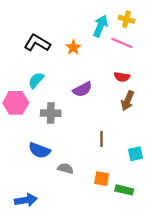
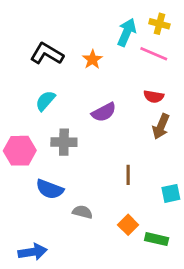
pink hexagon: (16, 103) -> (20, 151), moved
orange square: (102, 179) -> (128, 225), turned 35

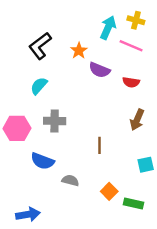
black L-shape: (47, 54) -> (40, 46), turned -68
purple semicircle: (104, 112) -> (100, 70), moved, turned 50
brown arrow: (161, 126) -> (137, 120), moved
brown line: (128, 175) -> (100, 145), moved

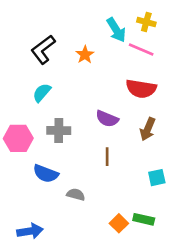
cyan arrow: (108, 28) -> (116, 30), turned 125
purple semicircle: (100, 70) -> (107, 119), moved
red semicircle: (131, 82) -> (141, 89), size x1.6
orange square: (109, 191) -> (119, 223), moved

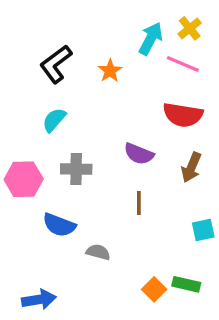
yellow cross: (146, 22) -> (190, 28), turned 36
cyan arrow: (116, 30) -> (151, 39), turned -120

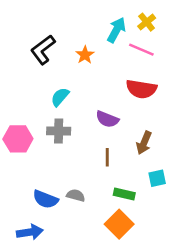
cyan semicircle: (54, 120) -> (60, 97), moved
brown arrow: (191, 167) -> (144, 143), moved
blue semicircle: (59, 225) -> (46, 199), moved
green rectangle: (186, 284) -> (124, 194), moved
orange square: (154, 289) -> (119, 224), size x1.5

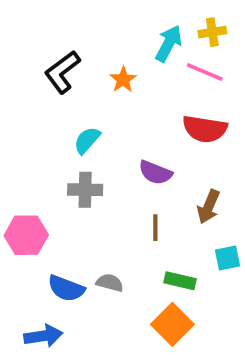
yellow cross: (147, 22) -> (212, 32), turned 30
pink hexagon: (18, 139) -> (26, 235), moved

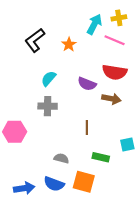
purple semicircle: (155, 173) -> (87, 84), moved
brown arrow: (209, 207) -> (111, 99), moved, turned -102
blue semicircle: (66, 288) -> (54, 184), moved
orange square: (172, 324) -> (84, 182), moved, turned -30

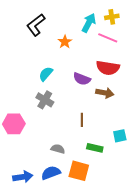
black L-shape: (35, 40) -> (36, 25), moved
gray cross: (48, 106) -> (45, 100), turned 30
blue semicircle: (54, 184) -> (51, 173), turned 138

